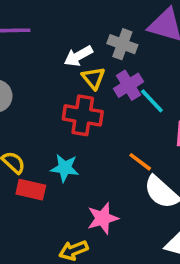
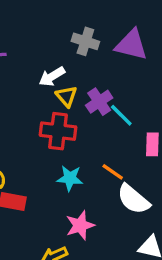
gray cross: (122, 44) -> (85, 41), moved
cyan star: (65, 168) -> (70, 178), moved

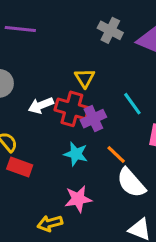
white arrow: (52, 76) -> (41, 105), moved
purple cross: (99, 102) -> (93, 119), moved

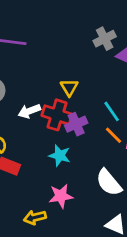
gray cross: (110, 30) -> (105, 39), moved, turned 35
orange line: (116, 155) -> (113, 135), moved

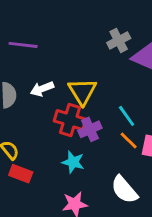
yellow triangle: (69, 87) -> (82, 91), size x1.5
white arrow: (29, 111) -> (42, 89), moved

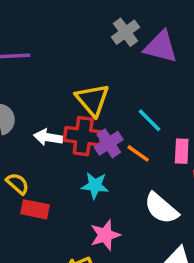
white arrow: (42, 89) -> (48, 137), moved, turned 40
orange line: (129, 141) -> (138, 153), moved

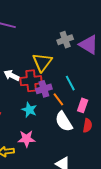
gray cross: (125, 32) -> (65, 40), moved
red cross: (83, 136) -> (31, 81), turned -30
white semicircle: (161, 208) -> (64, 122), moved

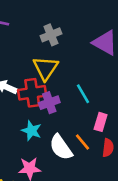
gray cross: (65, 40) -> (51, 35), moved
orange line: (58, 99) -> (82, 142), moved
white semicircle: (64, 122) -> (61, 147), moved

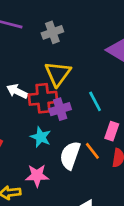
gray cross: (51, 35) -> (52, 32), moved
white semicircle: (61, 147) -> (70, 155), turned 52

